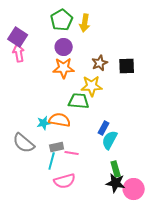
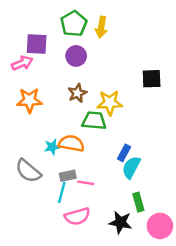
purple square: (18, 37) -> (37, 44), moved, turned -30
pink arrow: (19, 53) -> (22, 63), turned 78
brown star: (100, 63) -> (77, 93), moved
orange star: (64, 68) -> (29, 100), moved
black star: (116, 183) -> (120, 222), moved

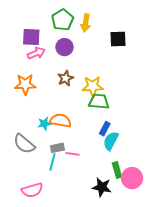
pink arrow: (22, 63) -> (36, 53), moved
black square: (152, 79) -> (118, 39), moved
green trapezoid: (94, 121) -> (99, 101), moved
pink semicircle: (77, 216) -> (32, 190), moved
pink circle: (160, 226) -> (132, 178), moved

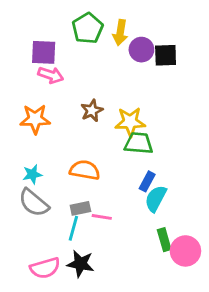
purple circle: (64, 47) -> (141, 50), moved
pink arrow: (36, 53) -> (51, 75), turned 42
cyan star: (44, 124) -> (32, 174), moved
black star: (102, 187) -> (80, 264), moved

